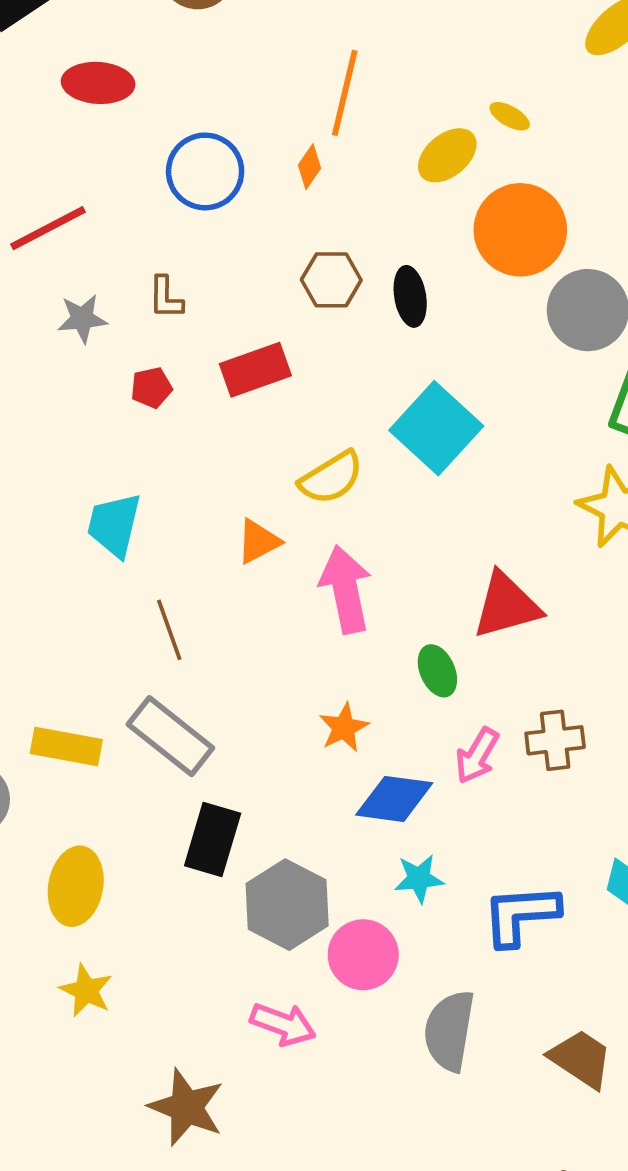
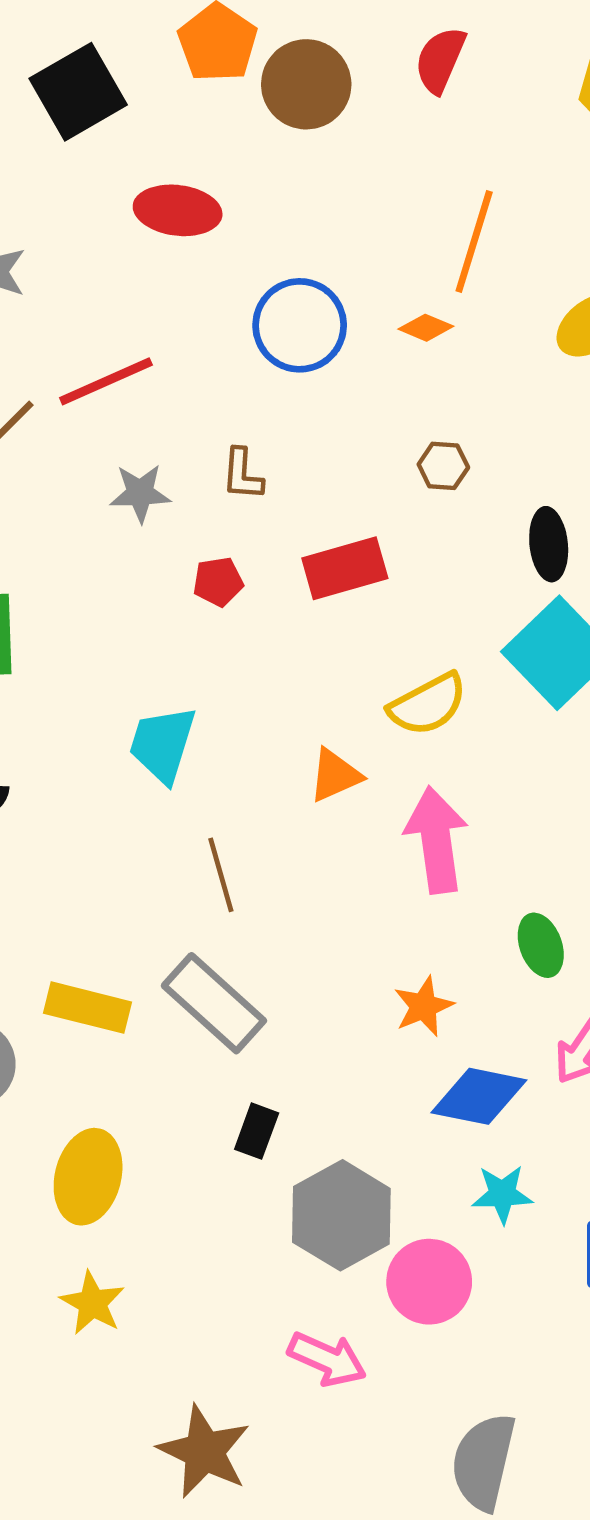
orange diamond: (309, 167) -> (426, 328), turned 75
brown hexagon: (331, 280) -> (443, 466), size x0.7
black ellipse: (410, 296) -> (549, 544), moved
black rectangle: (213, 839) -> (257, 1131), size x0.6
gray semicircle: (449, 1031) -> (483, 1462), moved

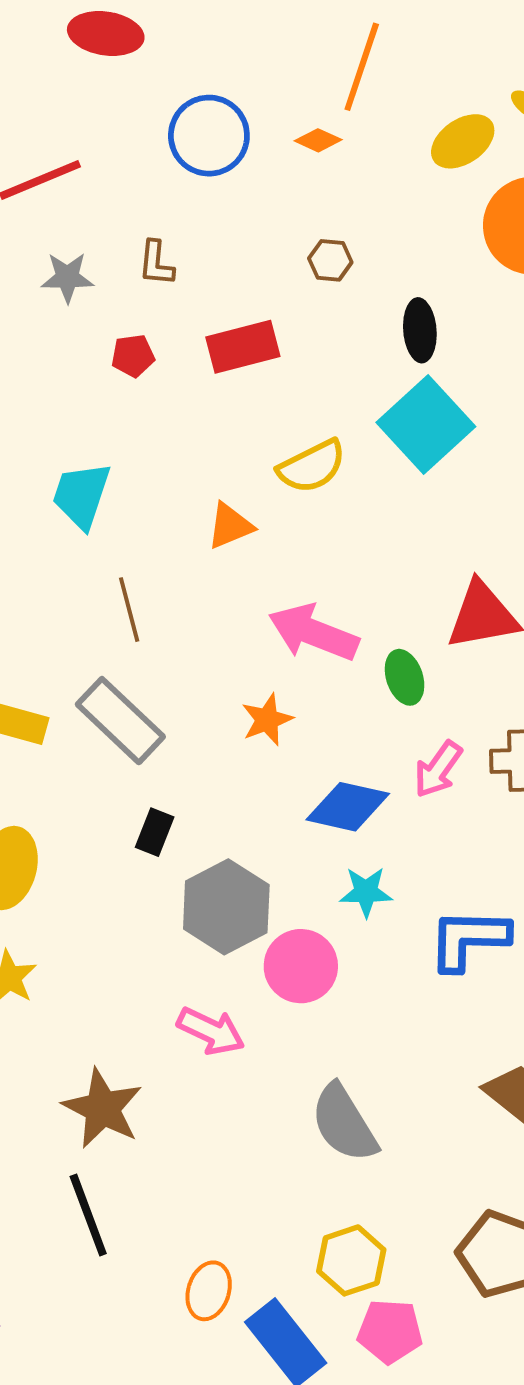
pink arrow: (436, 840) -> (313, 633), moved, turned -62
orange star: (423, 1006) -> (267, 720), moved
gray semicircle: (483, 1462) -> (344, 1123), turned -46

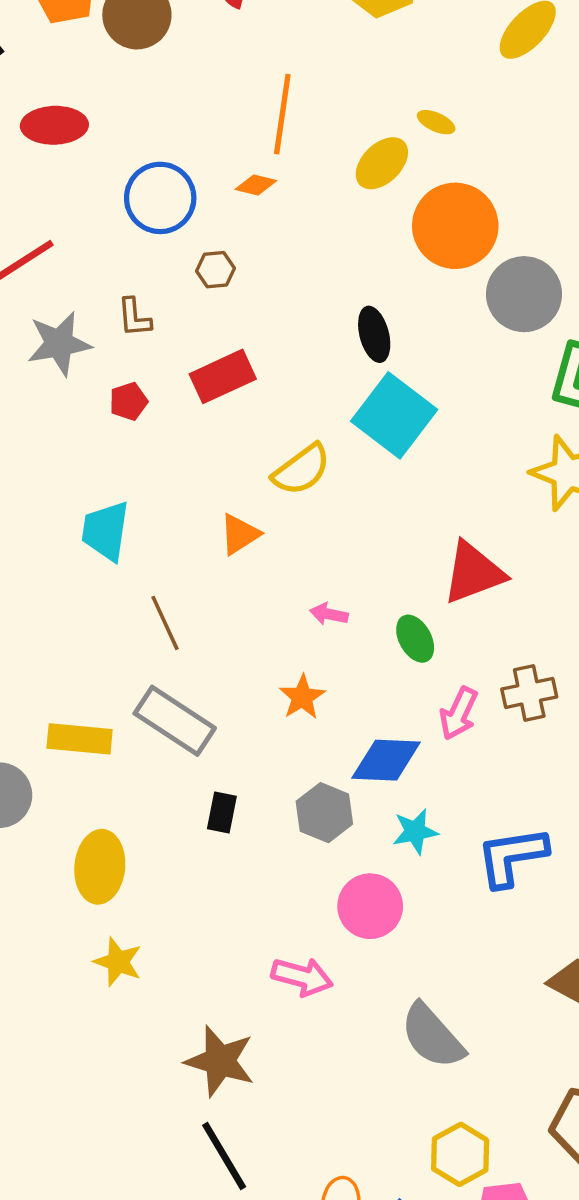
brown hexagon: (330, 260) -> (215, 270), moved
gray star: (67, 277) -> (59, 344), size x1.4
pink arrow: (313, 633) -> (329, 614), size x0.5
gray hexagon: (226, 907) -> (324, 813), moved, size x0.7

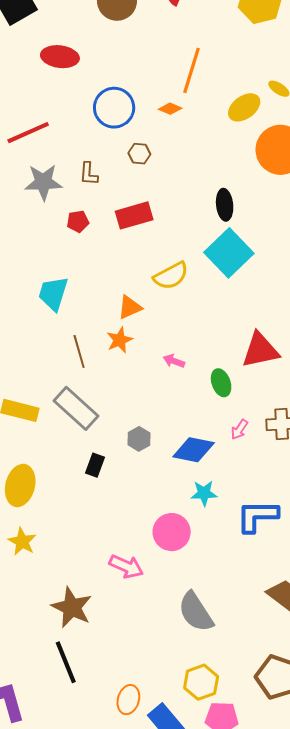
orange star: (302, 697) -> (120, 340), moved
pink arrow: (459, 713) -> (239, 429), size x0.7
gray hexagon: (324, 813) -> (139, 439), moved, size x0.7

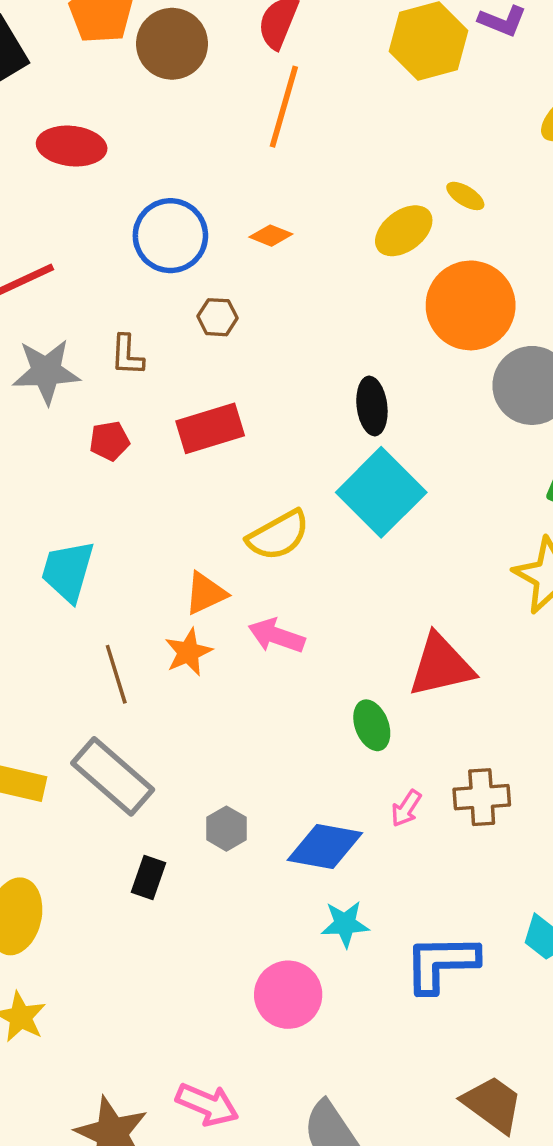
orange line: (191, 70) -> (284, 107), moved
pink arrow: (174, 361) -> (276, 636), moved, size x1.4
pink arrow: (126, 566) -> (207, 1104), moved

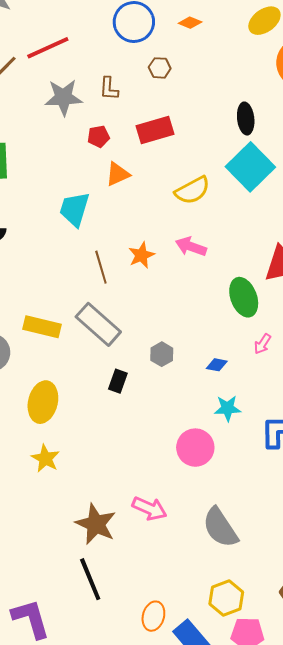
orange triangle: (205, 593) -> (118, 174), moved
green ellipse: (372, 725) -> (244, 297), size x1.4
blue diamond: (325, 846) -> (217, 365), size x0.5

